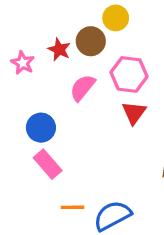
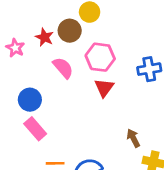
pink semicircle: (82, 88) -> (63, 68), turned 100

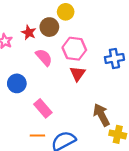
pink rectangle: (35, 129) -> (43, 108), moved
brown arrow: (133, 138) -> (101, 115), size x1.5

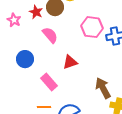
pink hexagon: (74, 49) -> (92, 27), moved
red triangle: (78, 74) -> (70, 62), moved, turned 35

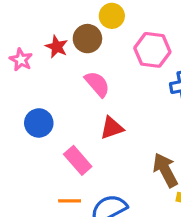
pink hexagon: (92, 27) -> (152, 50), moved
pink semicircle: (50, 35) -> (97, 84), moved

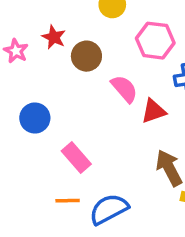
brown circle: (87, 39) -> (86, 56), moved
pink semicircle: (97, 84) -> (124, 89), moved
red triangle: (112, 128) -> (154, 111), moved

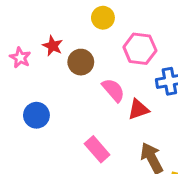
pink rectangle: (76, 158) -> (97, 149), moved

